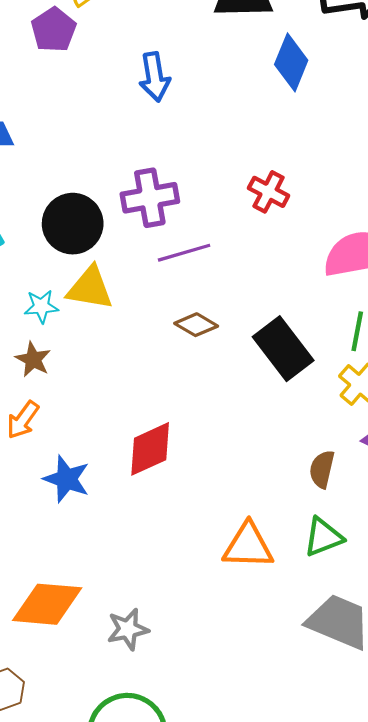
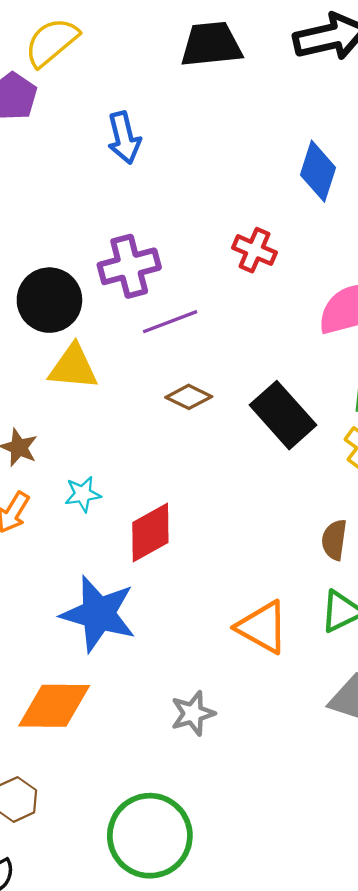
blue diamond: (291, 62) -> (318, 171), moved
cyan star: (41, 306) -> (83, 494), moved
blue star: (67, 479) -> (98, 614), moved, size x1.5
orange triangle: (248, 546) -> (262, 627), turned 32
gray star: (128, 629) -> (193, 713), moved

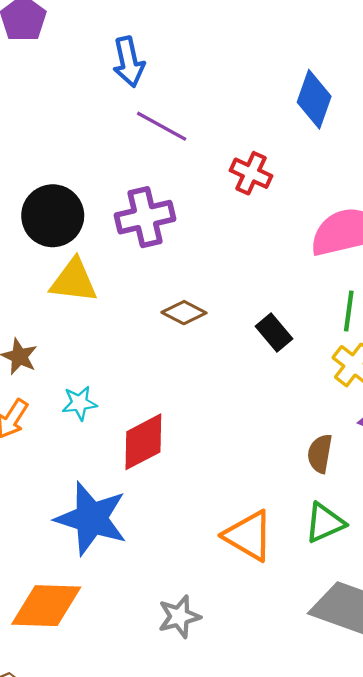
purple cross: (129, 266) -> (145, 217), moved
purple line: (170, 322) -> (162, 126), moved, turned 48
black rectangle: (283, 415) -> (274, 332), size x0.6

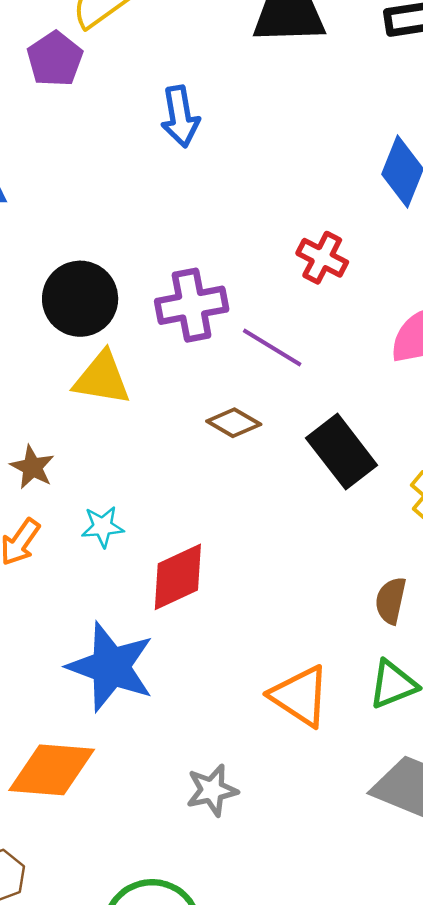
purple line: (162, 126) -> (272, 348), moved
black rectangle: (274, 332) -> (342, 452), size x1.6

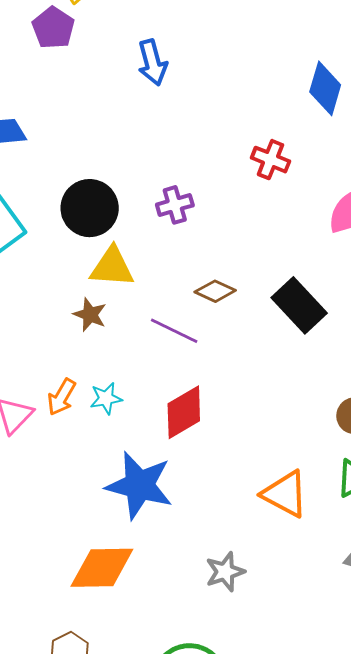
purple cross: (192, 305) -> (175, 205), size x0.7
purple line: (272, 348) -> (174, 331), moved
brown star: (32, 467) -> (90, 315), moved
cyan star: (103, 527) -> (106, 398), moved

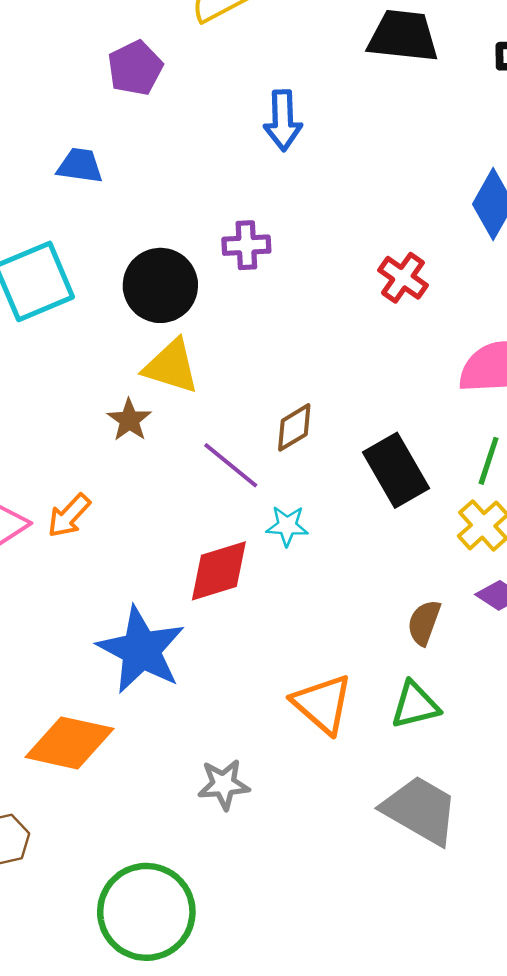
purple pentagon: (53, 28) -> (135, 68), moved
purple cross: (175, 205) -> (246, 245), moved
brown diamond: (215, 291) -> (294, 427), turned -69
cyan star: (106, 398) -> (287, 526), moved

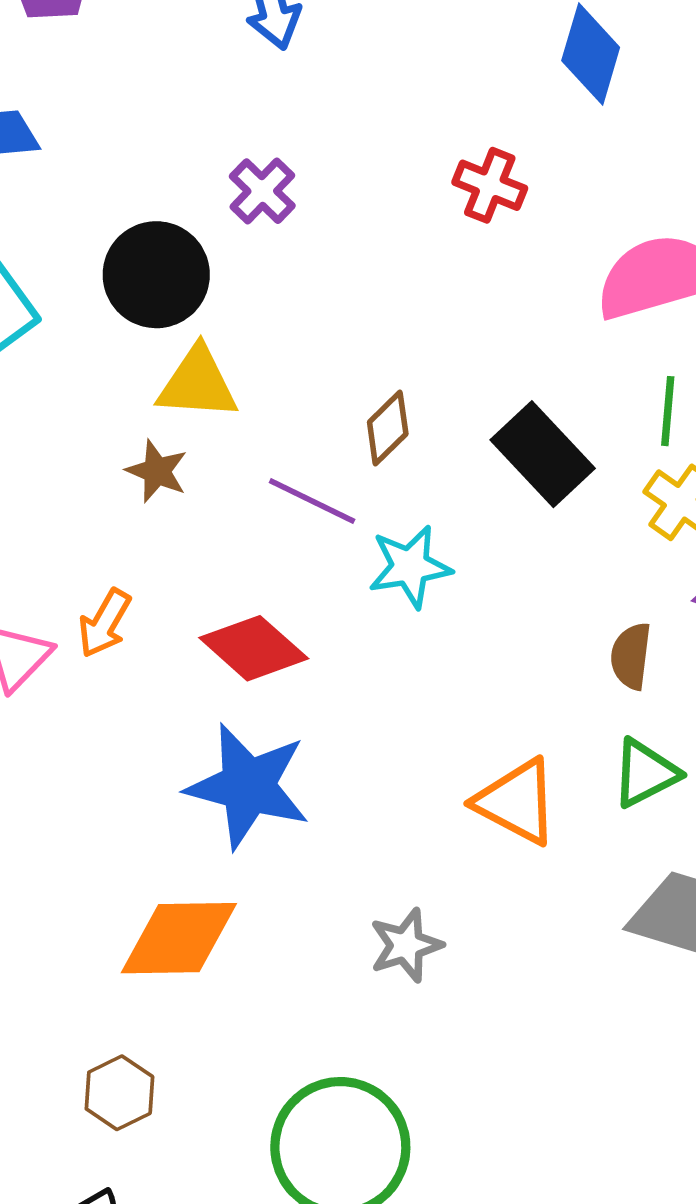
purple cross: (246, 245) -> (262, 191), turned -30
cyan star: (287, 526) -> (410, 567), size x1.4
red diamond: (219, 571) -> (254, 648), moved, turned 72

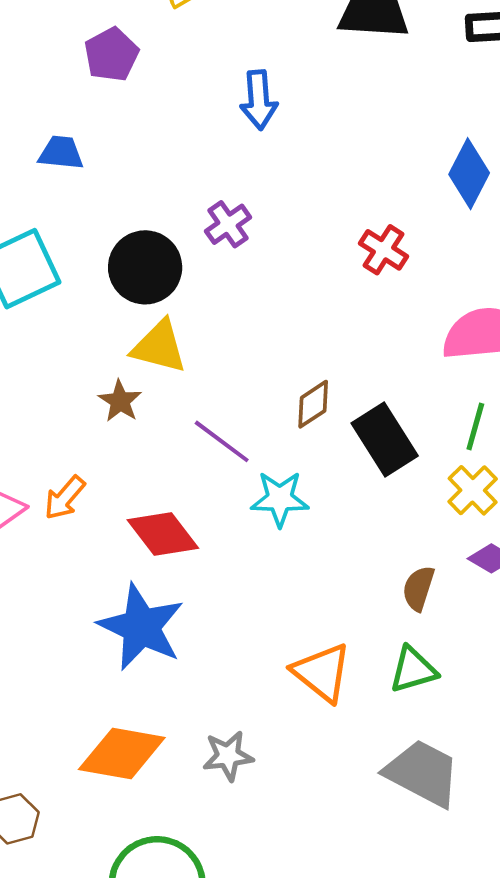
brown diamond: (388, 428) -> (313, 404), moved
orange diamond: (179, 938) -> (122, 753), moved

